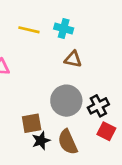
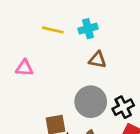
cyan cross: (64, 28) -> (88, 29), turned -30

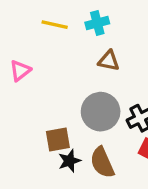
pink triangle: (24, 68) -> (20, 71), turned -42

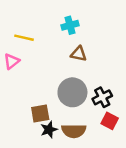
yellow line: (55, 25) -> (24, 38), moved
brown semicircle: (102, 162) -> (74, 131), turned -65

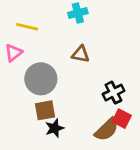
brown triangle: (79, 54) -> (81, 54), moved
gray circle: (72, 92) -> (41, 79), moved
brown semicircle: (74, 131) -> (107, 130), moved, turned -45

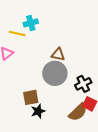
cyan cross: (78, 13) -> (31, 23), moved
gray circle: (41, 79) -> (55, 73), moved

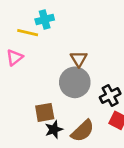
brown triangle: (58, 54) -> (79, 59), turned 48
brown semicircle: (78, 112) -> (83, 131), moved

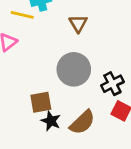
brown triangle: (79, 59) -> (78, 23), moved
black star: (54, 129) -> (51, 121), turned -30

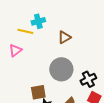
brown triangle: (78, 23) -> (64, 37), turned 32

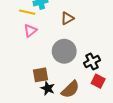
pink triangle: (15, 50) -> (30, 31), moved

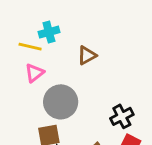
gray circle: (64, 51) -> (61, 102), moved

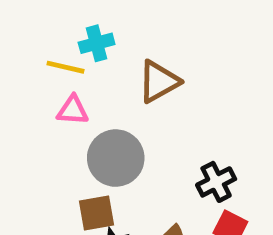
brown triangle: (87, 55) -> (159, 82), size x1.4
pink triangle: (34, 73) -> (73, 110), turned 42

